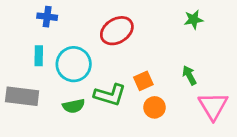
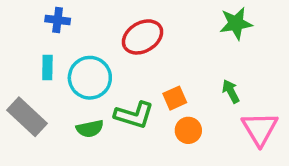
green star: (194, 20) -> (236, 23), size x1.4
gray rectangle: (22, 96) -> (27, 117), turned 36

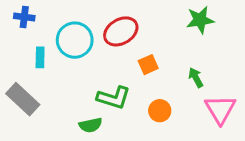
blue cross: (58, 20) -> (24, 17), moved
cyan circle: (90, 78) -> (75, 40), moved
orange square: (175, 98) -> (148, 65), moved
green semicircle: (90, 129) -> (91, 125), moved

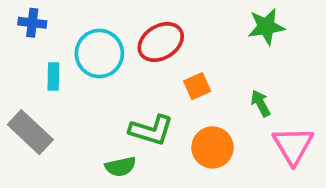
orange circle: (160, 111) -> (213, 147), size x1.4

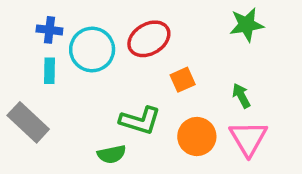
blue cross: (32, 23) -> (49, 30), moved
pink triangle: (293, 146) -> (248, 138), moved

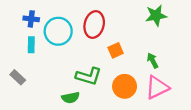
red ellipse: (149, 39) -> (94, 25), turned -45
gray rectangle: (28, 122) -> (18, 77), size x0.6
pink triangle: (248, 138) -> (157, 87), turned 35

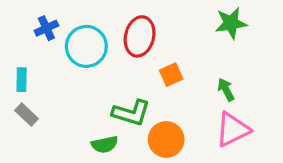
blue cross: (31, 19) -> (46, 28), turned -32
cyan rectangle: (31, 45) -> (22, 80), moved
orange circle: (125, 86) -> (166, 139), moved

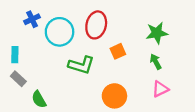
green star: (231, 23) -> (157, 33), moved
green L-shape: (131, 113) -> (81, 65), moved
pink triangle: (233, 130) -> (160, 89), size x0.7
green semicircle: (105, 144) -> (39, 99), moved, turned 72

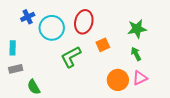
green L-shape: (81, 65) -> (71, 57), turned 135
gray rectangle: (18, 79) -> (16, 69), turned -56
orange circle: (114, 96) -> (118, 80), moved

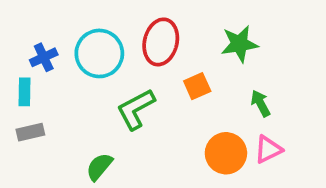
blue cross: (28, 17) -> (44, 57), moved
green star: (137, 29) -> (239, 44), moved
green semicircle: (34, 87) -> (99, 167), moved, turned 70

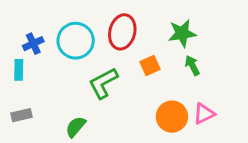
green arrow: (260, 103) -> (192, 65), moved
gray rectangle: (30, 132) -> (22, 115), moved

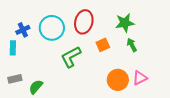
green semicircle: (76, 127) -> (36, 87), moved

